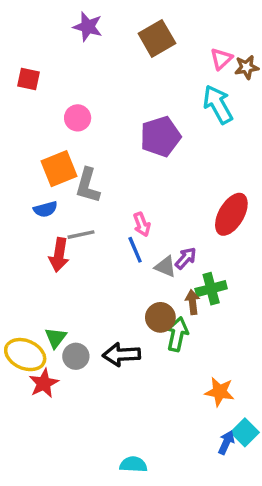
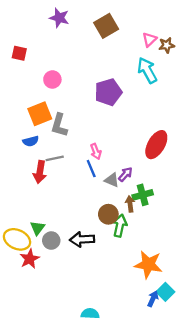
orange star: (220, 392) -> (148, 264), size x1.4

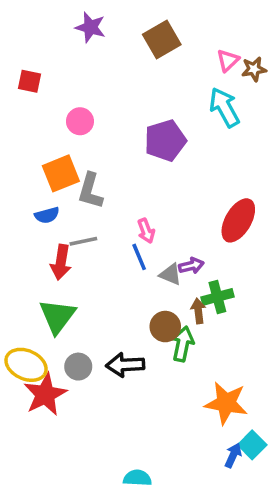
purple arrow: (125, 174) -> (191, 266), turned 35
green triangle: (38, 228) -> (57, 316), moved, size x1.6
red star: (30, 259) -> (45, 394), size x1.4

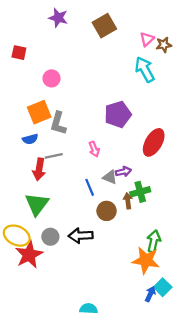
purple pentagon: (165, 140) -> (118, 114), moved
blue line: (139, 257) -> (90, 187), moved
green arrow: (183, 344) -> (154, 241), moved

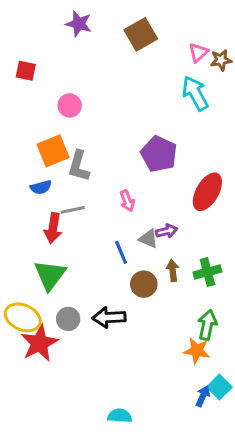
purple pentagon: (118, 114) -> (159, 154), turned -30
green cross: (140, 192) -> (207, 272), moved
orange star: (146, 260) -> (197, 351), size x0.7

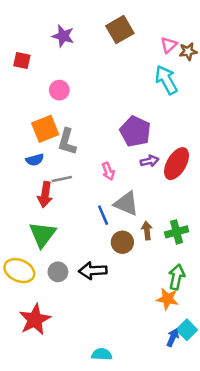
purple star: (79, 24) -> (63, 36), moved
purple arrow: (167, 231) -> (149, 161), moved
gray triangle: (148, 239) -> (126, 204), size x1.5
red star: (39, 343) -> (35, 320), moved

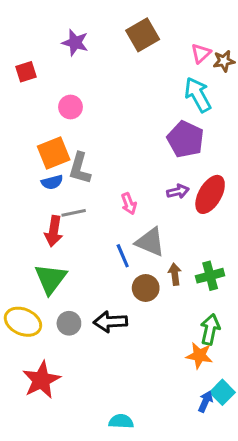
red square: (22, 60) -> (26, 72), turned -30
purple pentagon: (135, 131) -> (186, 139), moved
blue semicircle: (35, 160) -> (52, 182), moved

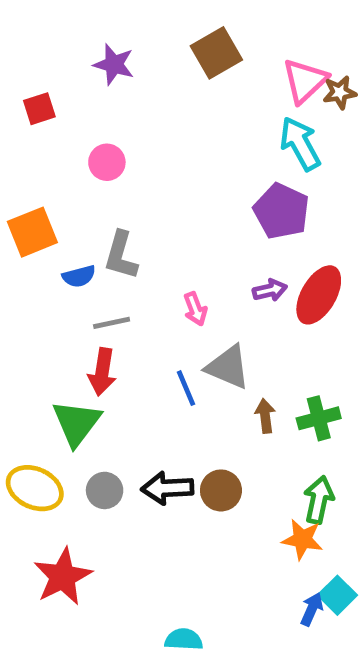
pink triangle: (201, 53) -> (305, 81), size x1.5
orange square: (54, 153) -> (32, 232), moved
red arrow: (54, 231) -> (102, 372), moved
brown circle: (146, 288) -> (221, 490), moved

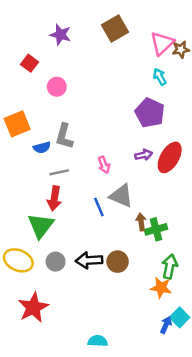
red square: (39, 109) -> (30, 63), moved, turned -35
cyan arrow: (300, 144) -> (160, 77), size x0.6
green cross: (319, 418) -> (156, 229), moved

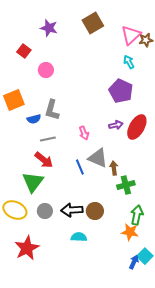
red arrow: (54, 198) -> (44, 160), turned -60
brown arrow: (141, 222) -> (114, 168), moved
cyan semicircle: (98, 341) -> (79, 237), moved

